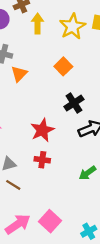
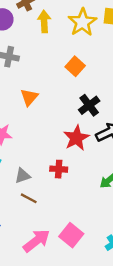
orange triangle: (19, 74) -> (29, 97), moved
red star: (42, 130) -> (76, 138), moved

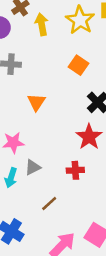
gray triangle: (23, 176) -> (33, 167), moved
brown line: (29, 198) -> (49, 204), turned -63

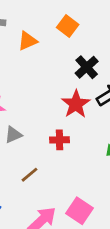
orange triangle: (36, 102) -> (28, 41), moved, turned 30

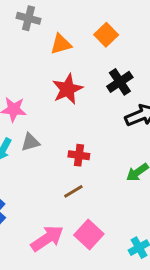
red star: (76, 104) -> (67, 89), moved
brown line: (30, 175) -> (73, 191), moved

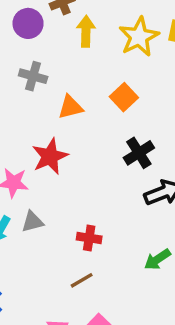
red star: (67, 89) -> (50, 156), moved

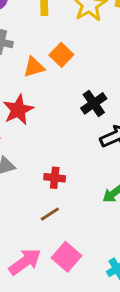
orange square: (124, 97) -> (61, 55), moved

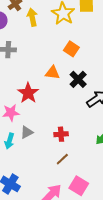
orange square: (61, 55) -> (71, 49), moved
orange triangle: (34, 67) -> (52, 73), moved, turned 35

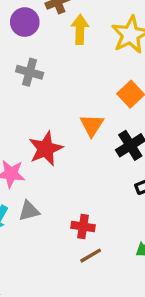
orange triangle: (52, 73) -> (92, 125), turned 42
brown line: (62, 159) -> (91, 256), moved

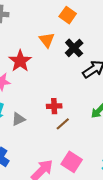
gray triangle: (29, 211) -> (18, 119), moved

